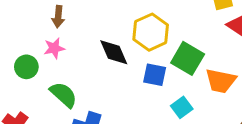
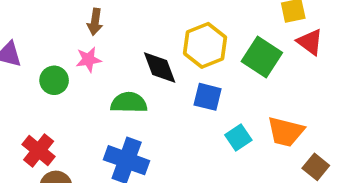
green square: (188, 58) -> (262, 57), moved
orange trapezoid: (221, 81) -> (286, 132), moved
green semicircle: (64, 95) -> (129, 103), moved, turned -44

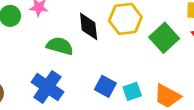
blue square: (208, 97) -> (105, 86), moved

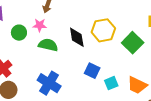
green semicircle: (60, 46) -> (48, 45), moved
blue square: (105, 86) -> (92, 71), moved

